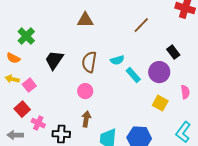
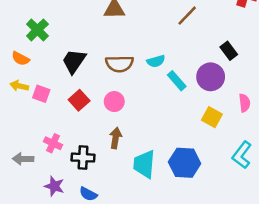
brown semicircle: (89, 62) -> (119, 64), turned -100
pink square: (29, 85) -> (41, 94), turned -32
red square: (22, 109) -> (79, 100), moved

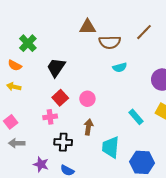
brown semicircle: (119, 64) -> (110, 42), moved
cyan rectangle: (177, 81) -> (136, 117), moved
pink square: (41, 94) -> (11, 122), moved, turned 32
pink cross: (53, 143) -> (50, 117), moved, turned -32
blue hexagon: (185, 163) -> (142, 162), moved

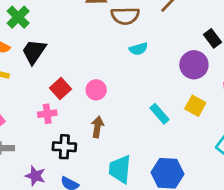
black trapezoid: (56, 67) -> (34, 52), moved
cyan trapezoid: (111, 147) -> (120, 169), moved

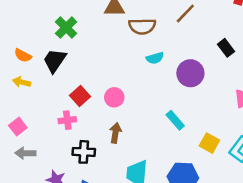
green cross: (18, 17) -> (66, 28), moved
purple circle: (194, 65) -> (190, 73), moved
yellow square: (195, 106) -> (209, 143), moved

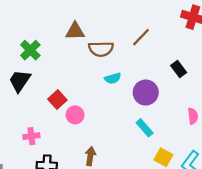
red square: (80, 96) -> (57, 100), moved
cyan rectangle: (175, 120) -> (145, 128), moved
brown arrow: (116, 133) -> (90, 156), moved

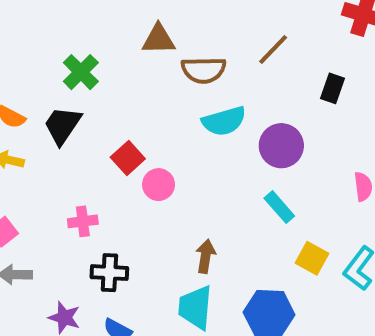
black rectangle: (179, 69) -> (332, 88), moved, turned 56
cyan semicircle: (113, 78) -> (224, 121), size x1.5
brown arrow: (90, 156) -> (206, 256), moved

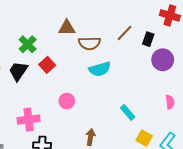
black rectangle: (332, 88) -> (148, 39), moved
purple circle: (281, 146) -> (163, 60), moved
red square: (128, 158) -> (47, 65), moved
pink cross: (83, 221) -> (29, 120), size x1.5

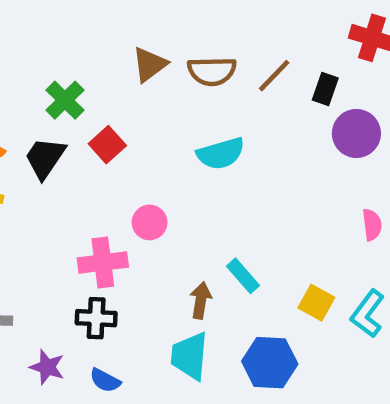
brown triangle: (67, 28) -> (150, 65), turned -36
brown semicircle: (89, 43) -> (212, 71), moved
cyan rectangle: (128, 112) -> (243, 276), moved
pink cross: (29, 120) -> (103, 263), moved

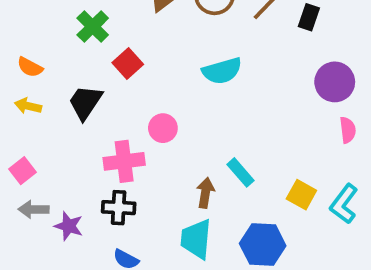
purple circle: (356, 133) -> (335, 82), moved
black trapezoid: (45, 158) -> (85, 102), moved
purple star: (47, 367) -> (69, 226), moved

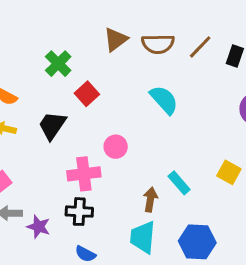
cyan semicircle: (222, 71) -> (164, 100), turned -116
yellow square: (301, 195) -> (229, 172), moved

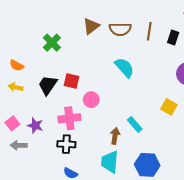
brown line: (200, 47) -> (149, 31), turned -36
red square: (87, 94) -> (72, 81), moved, turned -35
yellow square: (229, 172) -> (169, 107), moved
purple star: (39, 227) -> (35, 126), moved

